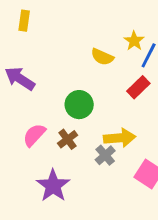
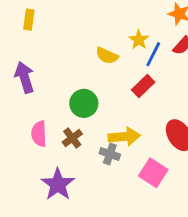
purple arrow: (20, 79) -> (25, 77), turned 40
pink semicircle: (34, 135) -> (39, 134), turned -45
gray cross: (105, 155) -> (110, 154), turned -30

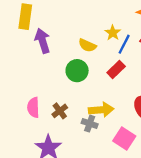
yellow rectangle: (29, 20) -> (25, 17), size x1.5
purple arrow: (25, 77) -> (43, 41), moved
green circle: (84, 103) -> (77, 71), moved

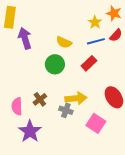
yellow star: (113, 33) -> (95, 22), moved
blue line: (124, 44) -> (96, 41), turned 48
pink semicircle: (33, 107) -> (17, 106), moved

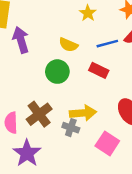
yellow star: (95, 22) -> (88, 13), moved
red rectangle: (89, 63) -> (99, 70), turned 70
brown cross: (40, 99) -> (39, 114), size x1.5

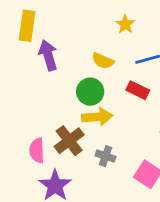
yellow arrow: (83, 113) -> (97, 117), moved

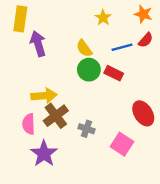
yellow semicircle: (103, 61) -> (84, 48), turned 30
green circle: (90, 92) -> (89, 70), moved
yellow arrow: (97, 117) -> (44, 96), moved

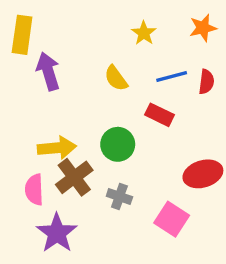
orange star: (143, 14) -> (203, 28), turned -30
red semicircle: (146, 40) -> (206, 82), moved, turned -35
green circle: (89, 70) -> (118, 144), moved
red ellipse: (143, 113) -> (203, 174), turned -75

